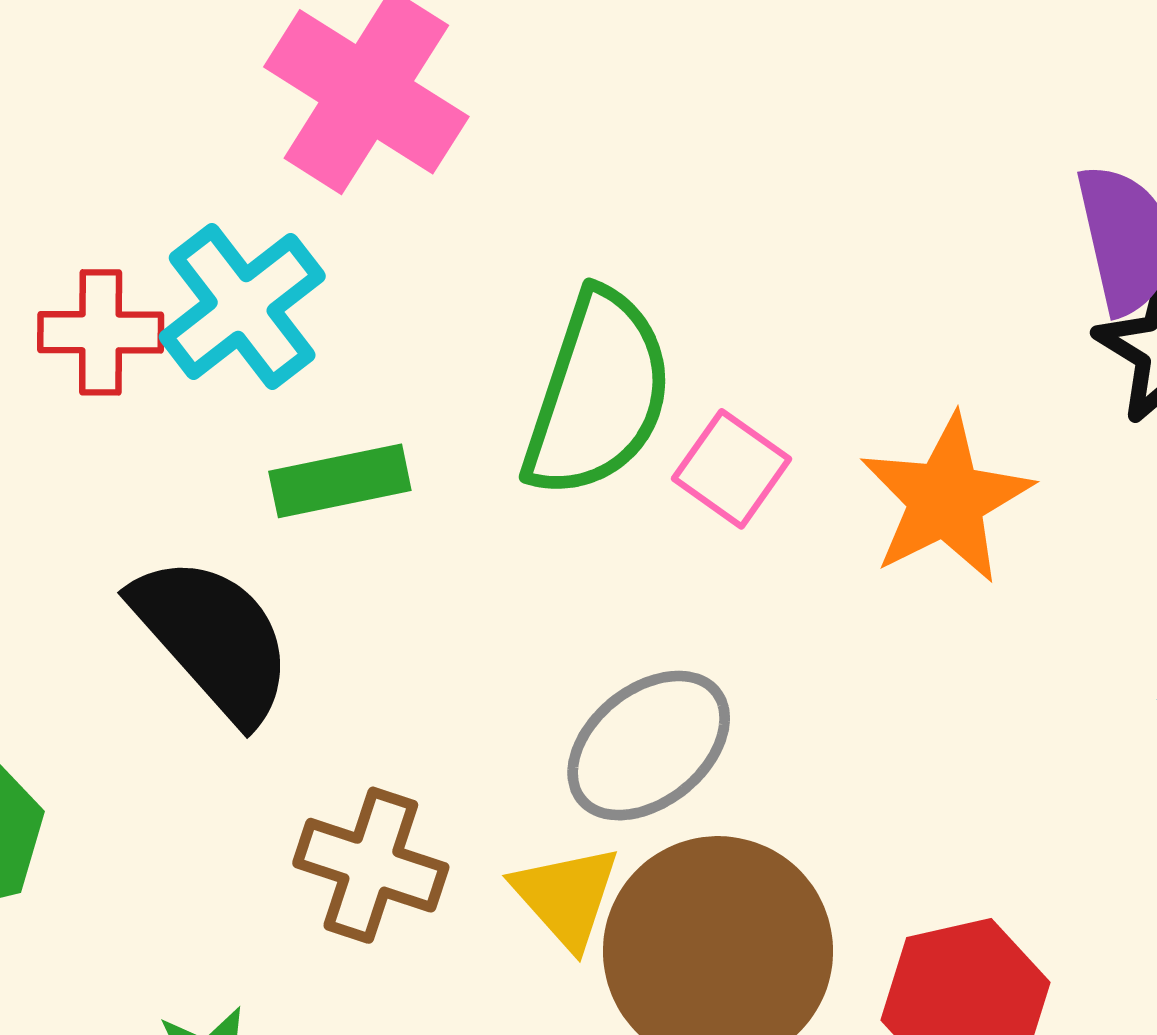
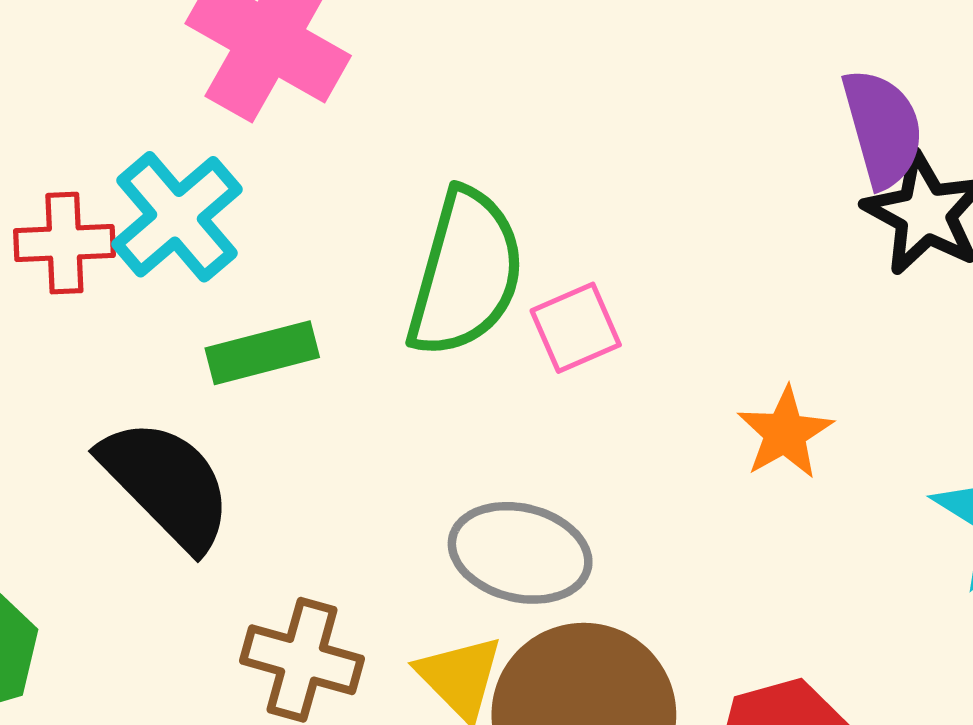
pink square: (731, 469) -> (576, 328), turned 34
orange star: (946, 499) -> (785, 433), moved, size x0.7
gray ellipse: (649, 746) -> (520, 553), turned 55

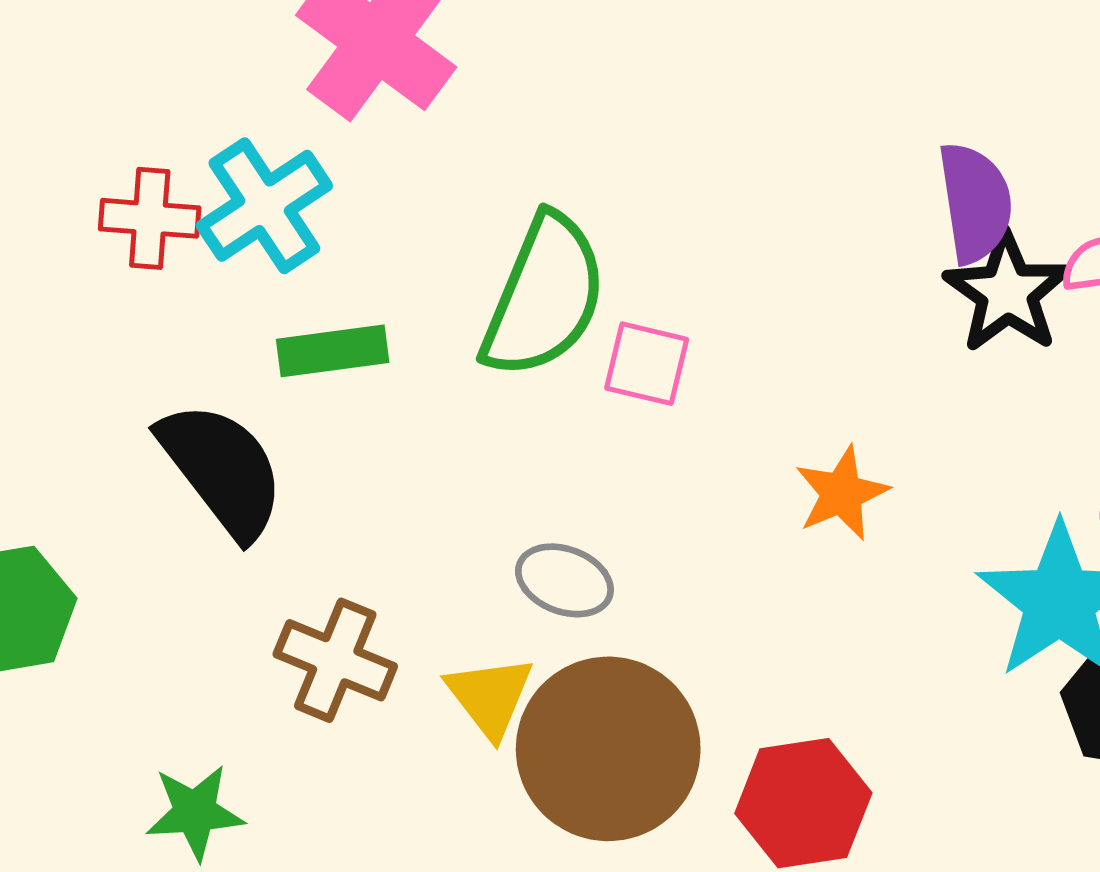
pink square: (576, 328) -> (647, 364), turned 30
gray ellipse: (520, 553) -> (564, 580), size x0.7

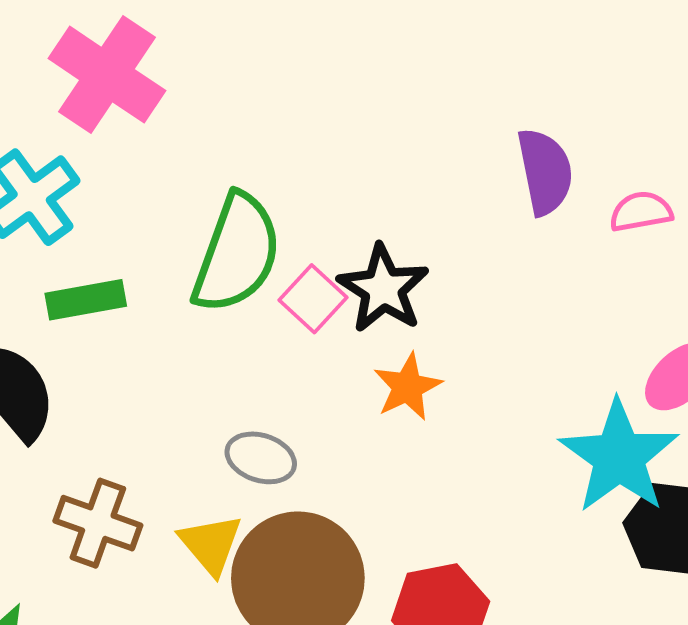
black star: (1007, 292) -> (383, 289), moved
pink square: (647, 364) -> (313, 299), turned 32
orange star: (842, 493) -> (407, 387), moved

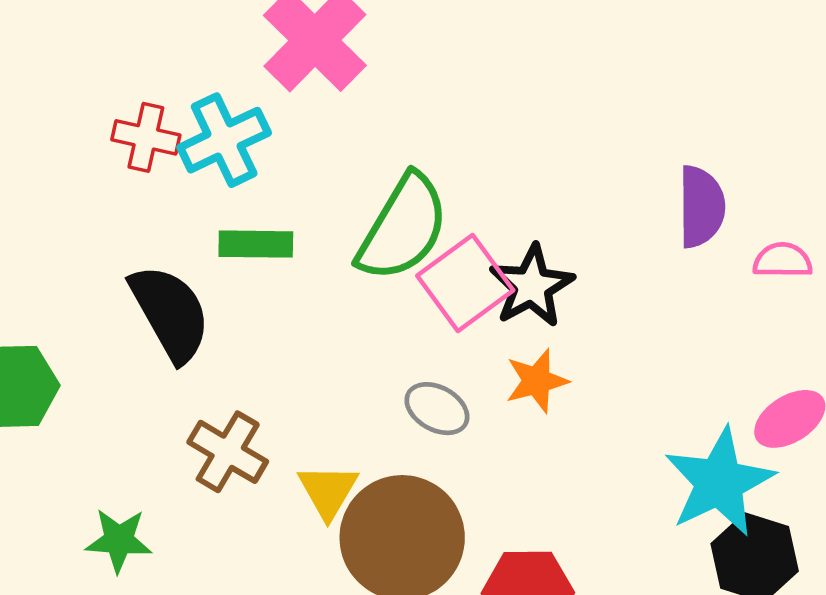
pink square: (313, 299) -> (465, 283), size x1.5
gray ellipse: (261, 458) -> (437, 409), moved

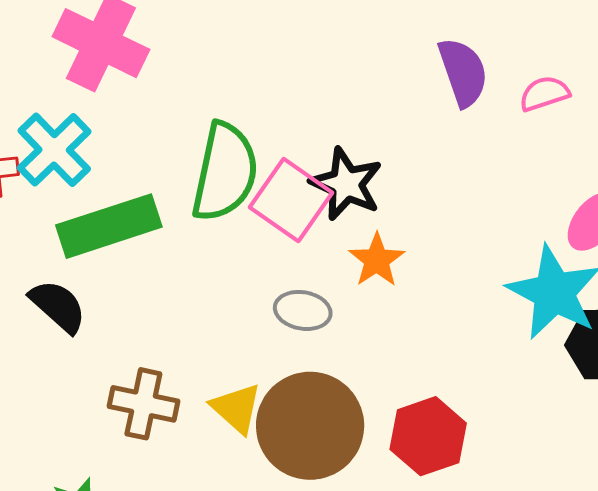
green rectangle: (256, 244) -> (109, 226), size x1.6
black semicircle: (170, 313) -> (58, 306), size x0.7

